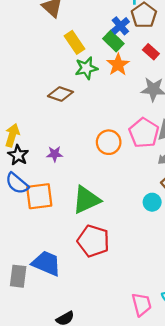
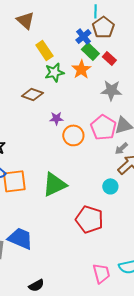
green rectangle: (113, 41) -> (90, 51), moved
purple star: (55, 154) -> (56, 118), moved
red pentagon: (93, 241) -> (89, 219), moved

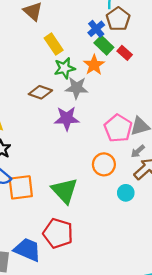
gray star: (111, 90) -> (77, 88), moved
purple star: (56, 118) -> (67, 118), size x1.6
orange circle: (73, 135) -> (104, 164), moved
green triangle: (54, 184) -> (65, 191), turned -48
red pentagon: (89, 219) -> (58, 233), moved

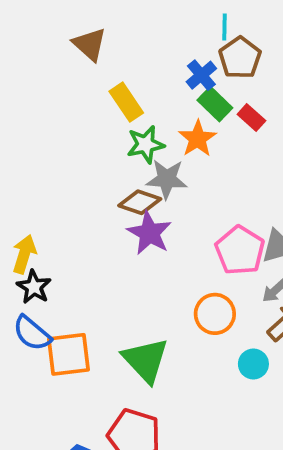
brown diamond: (40, 92) -> (140, 202), moved
purple star: (67, 118) -> (149, 233), turned 30

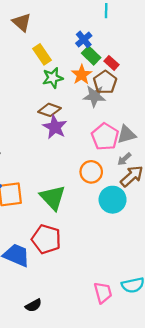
cyan line: (225, 27) -> (106, 11), moved
brown pentagon: (240, 58) -> (105, 82), moved
gray star: (167, 179) -> (94, 96), moved
cyan circle: (253, 364) -> (113, 200), size x1.6

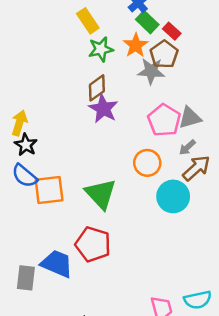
brown diamond: (50, 110) -> (97, 88), turned -55

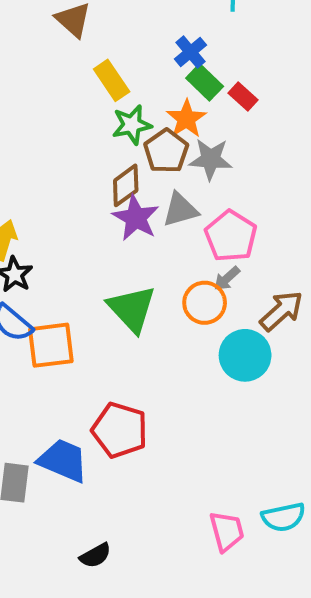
brown pentagon: (164, 54) -> (166, 151), moved
gray triangle: (190, 118) -> (180, 210), moved
gray arrow: (187, 147) -> (227, 278), moved
green triangle: (101, 194) -> (132, 309), moved

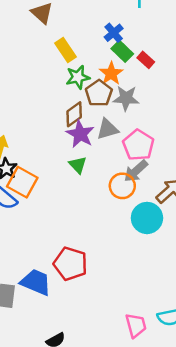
gray arrow: (227, 278) -> (136, 171), size x1.5
green triangle: (132, 309) -> (78, 165), moved, size x0.6
orange square: (51, 345) -> (22, 182), moved, turned 36

